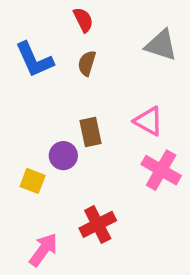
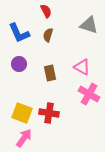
purple circle: (63, 156) -> (19, 64), moved
yellow square: (33, 181) -> (22, 113), moved, size x1.5
red cross: (98, 224) -> (49, 113), moved, turned 36

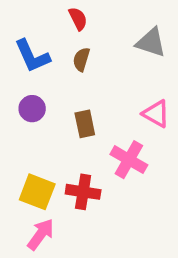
pink triangle: (82, 67) -> (156, 114), moved
pink cross: (89, 94) -> (129, 160), moved

